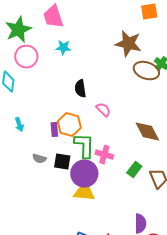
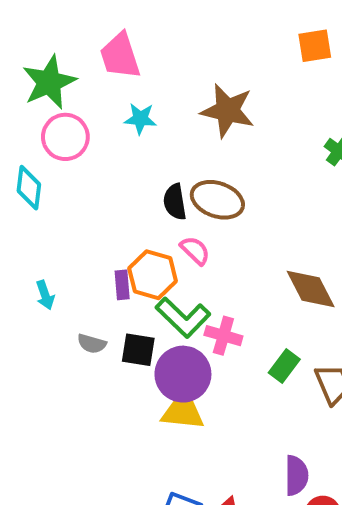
brown star: (128, 44) -> (228, 111), moved
brown ellipse: (146, 71) -> (217, 200), moved
pink semicircle: (103, 110) -> (195, 250), moved
cyan arrow: (19, 125) -> (45, 295), moved
green L-shape: (84, 146) -> (183, 317), turned 132

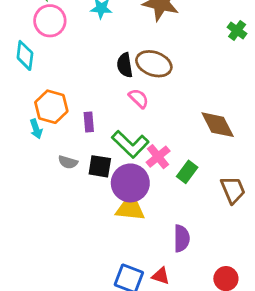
orange hexagon: (153, 275) -> (51, 107), moved
pink cross: (223, 336) -> (158, 157), turned 35
green rectangle: (284, 366) -> (187, 172), moved
purple semicircle: (296, 475) -> (182, 238), moved

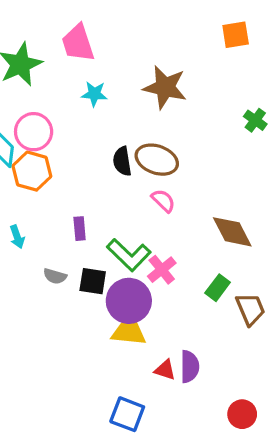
pink circle: (50, 21) -> (34, 132), moved
pink semicircle: (139, 98) -> (163, 201), moved
orange hexagon: (51, 107) -> (32, 171), moved
green rectangle: (187, 172) -> (218, 288), moved
red triangle: (161, 276) -> (165, 370), moved

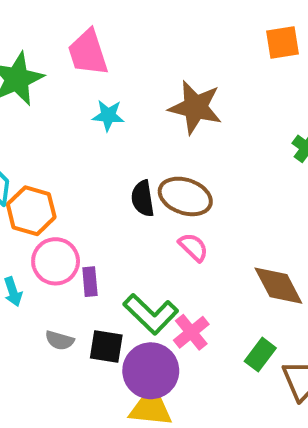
pink circle: (34, 132) -> (56, 261), moved

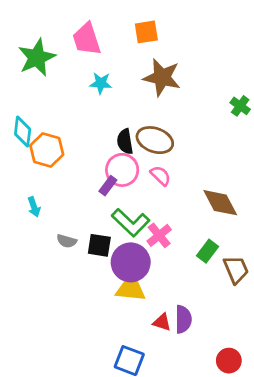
orange square: (283, 42) -> (146, 32), moved
pink circle: (56, 261) -> (122, 170), moved
purple rectangle: (90, 282) -> (108, 186), moved, turned 42

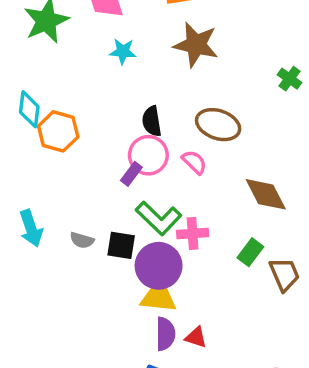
brown ellipse: (155, 140) -> (218, 125), moved
cyan arrow: (34, 207) -> (31, 228), moved, size x1.5
pink cross: (159, 235) -> (193, 233), turned 35
purple semicircle: (183, 319) -> (165, 334), moved

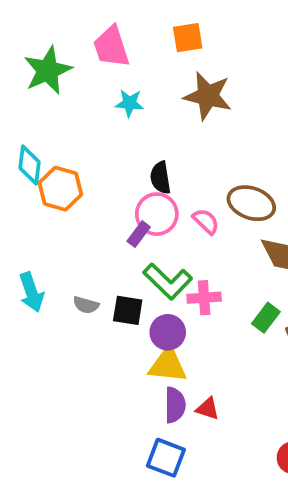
brown ellipse: (218, 125) -> (251, 203), moved
purple circle: (159, 266) -> (168, 332), size x0.7

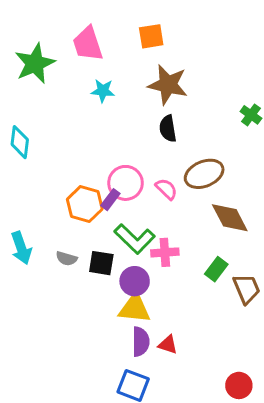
black semicircle: (160, 178) -> (168, 128), moved
orange hexagon: (60, 189) -> (85, 204), moved
brown ellipse: (251, 203) -> (204, 174), turned -42

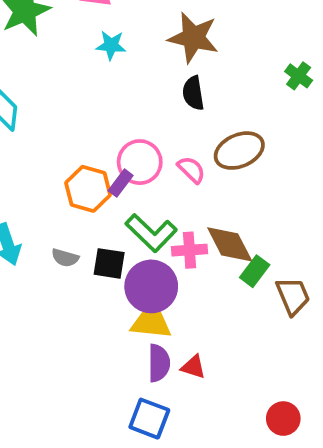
brown diamond: (230, 218) -> (230, 244), moved
purple circle: (135, 281) -> (151, 286), size x1.4

